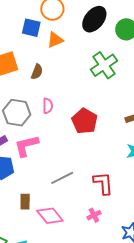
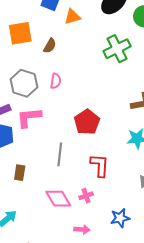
red pentagon: (85, 121) -> (87, 122), moved
gray line: (62, 178) -> (60, 154), turned -65
pink diamond: (50, 216) -> (58, 199), moved

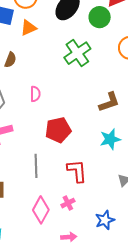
pink semicircle: (56, 81) -> (35, 94), moved
red pentagon: (87, 122) -> (58, 130), turned 30
pink diamond: (58, 199) -> (41, 210), turned 68

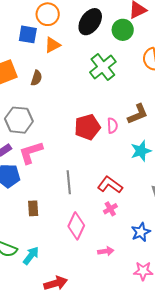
pink semicircle: (35, 94) -> (112, 126), moved
red pentagon: (58, 130) -> (87, 127), moved
red L-shape: (77, 171) -> (110, 185), turned -45
pink cross: (68, 203) -> (110, 209), moved

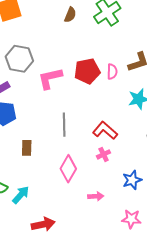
brown semicircle: (36, 78) -> (70, 15), moved
pink L-shape: (31, 152) -> (50, 78), moved

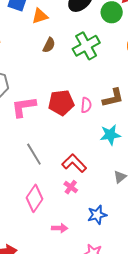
gray line: (64, 125) -> (34, 154), turned -35
pink cross: (104, 154) -> (71, 187), turned -32

